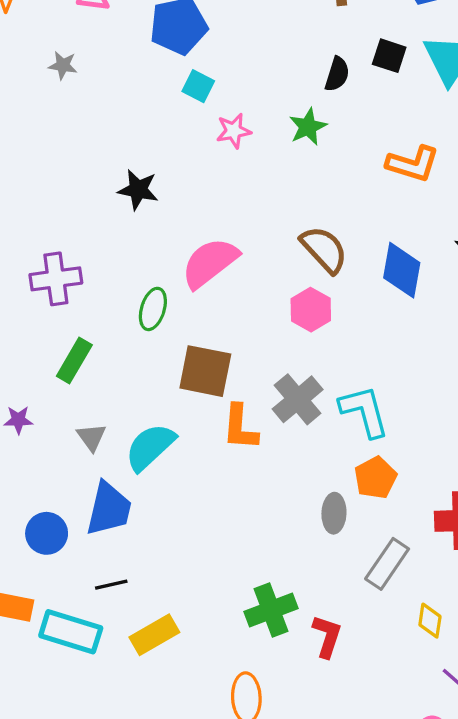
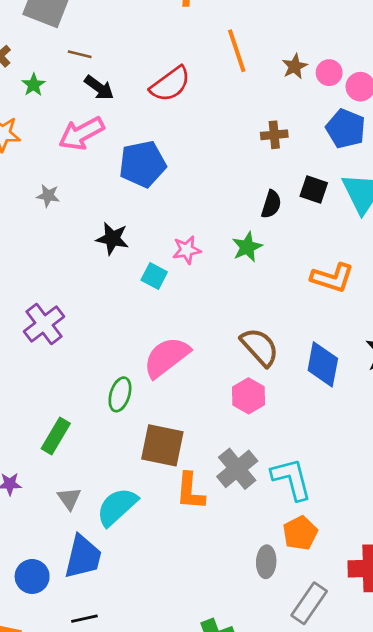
cyan square: (198, 86) -> (154, 276), moved
black star: (138, 190) -> (112, 239), moved
purple cross: (56, 279) -> (44, 324), moved, turned -30

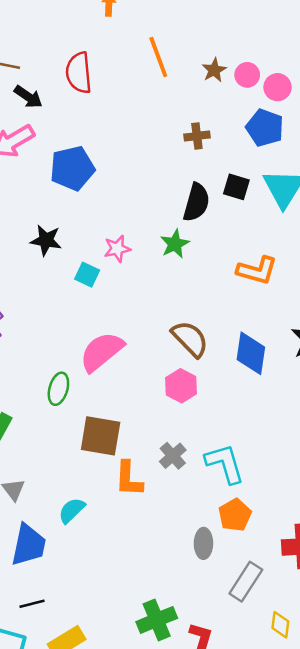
red semicircle: (170, 84) -> (79, 73), moved, turned 123
black semicircle: (271, 204) -> (196, 202), size x1.4
gray cross: (237, 469) -> (173, 456), size x0.7
cyan semicircle: (117, 507) -> (72, 510), moved, size x0.7

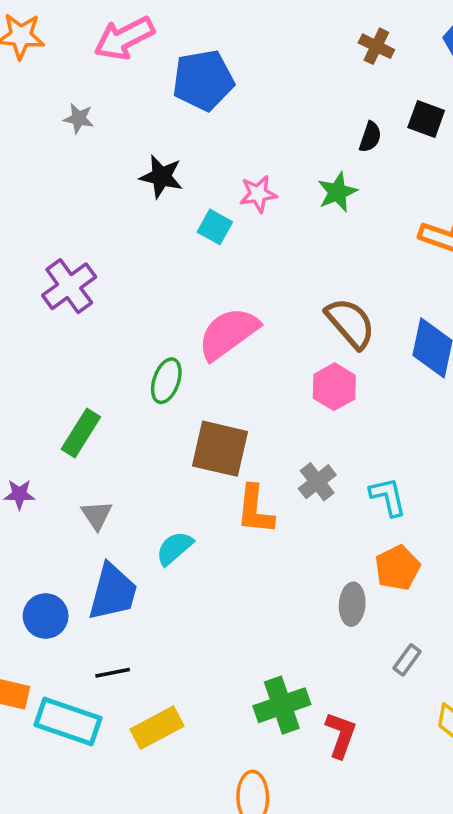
brown cross: (197, 136) -> (376, 46), turned 30
black semicircle: (196, 202) -> (370, 137), size x0.6
cyan L-shape: (225, 464) -> (388, 497), size x0.7
gray rectangle: (246, 582) -> (407, 660), size x0.6

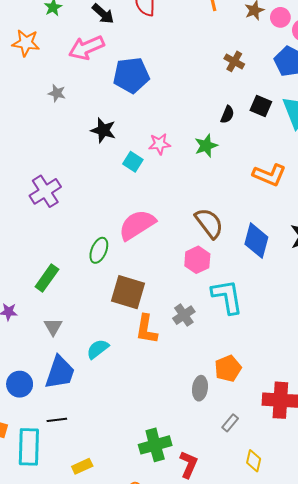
cyan L-shape: (388, 497) -> (227, 297), moved, size x1.5
cyan rectangle: (68, 722) -> (29, 447), turned 69
yellow rectangle: (157, 728) -> (82, 466), moved, size x0.7

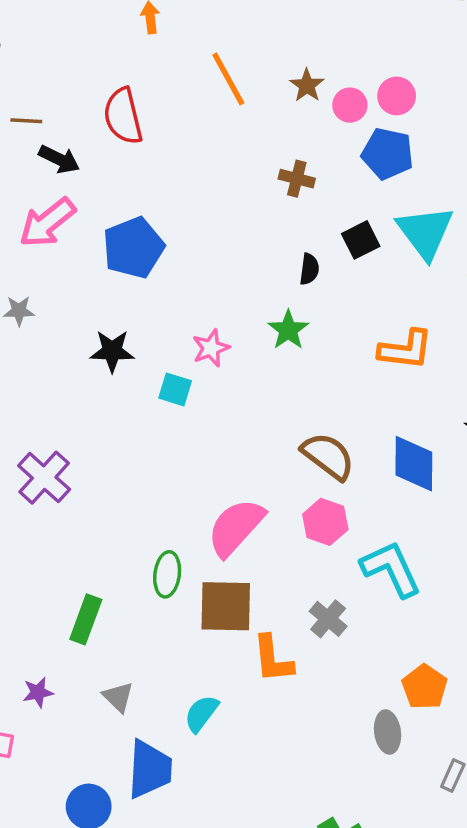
pink circle: (280, 17) -> (350, 105), moved
black square: (261, 106) -> (361, 240), turned -35
pink semicircle: (137, 225) -> (236, 527), moved
green ellipse: (99, 250) -> (167, 574), moved

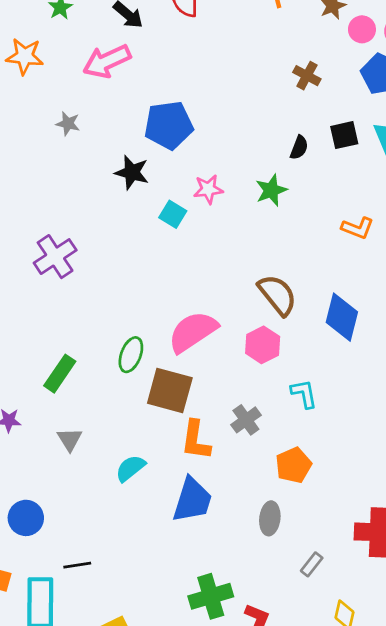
blue pentagon: (133, 248) -> (169, 125), moved
orange L-shape: (406, 350) -> (358, 228), size x0.7
cyan L-shape: (391, 569) -> (304, 394), size x0.6
orange pentagon: (425, 687) -> (293, 465), moved
blue trapezoid: (150, 769) -> (192, 500), moved

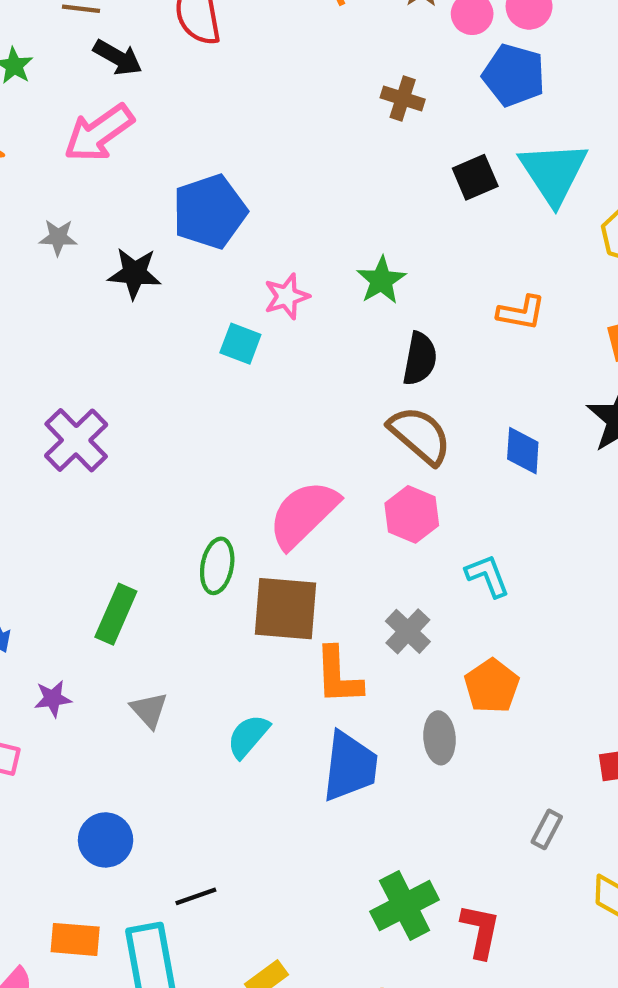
black semicircle: (299, 148) -> (420, 359), moved, size x1.4
black star: (132, 172) -> (134, 273), moved
blue diamond: (342, 317) -> (523, 451), size x0.7
gray ellipse: (270, 518) -> (440, 738), moved

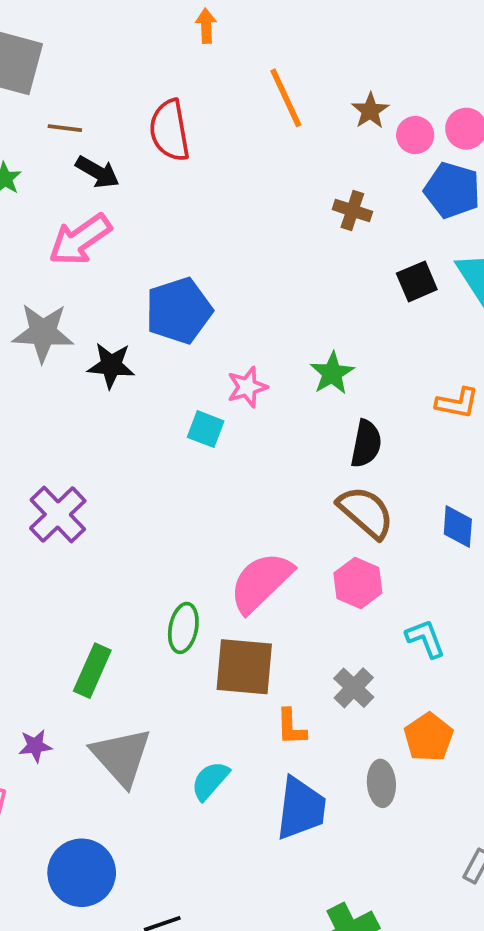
gray star: (58, 237) -> (43, 333), size x1.8
orange L-shape: (338, 676) -> (291, 727), size x0.7
gray triangle: (149, 710) -> (121, 757), size x1.8
blue circle: (106, 840) -> (82, 873), size x1.4

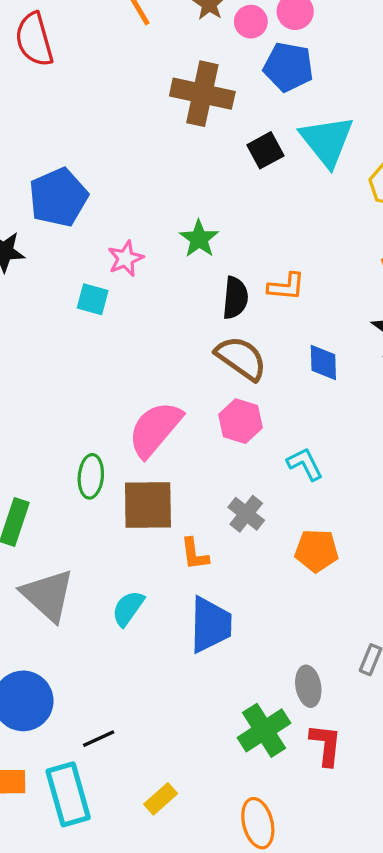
brown cross: (352, 211) -> (202, 94), size x1.8
orange L-shape: (457, 403) -> (286, 287), moved
orange pentagon: (429, 737) -> (316, 551), turned -30
gray ellipse: (381, 783) -> (308, 686), moved

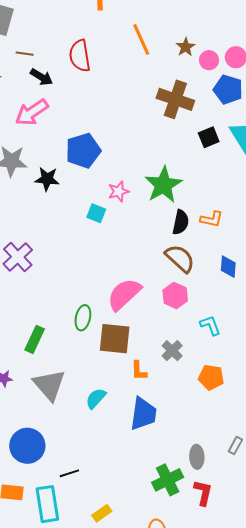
green star: (199, 239) -> (163, 185), size x1.6

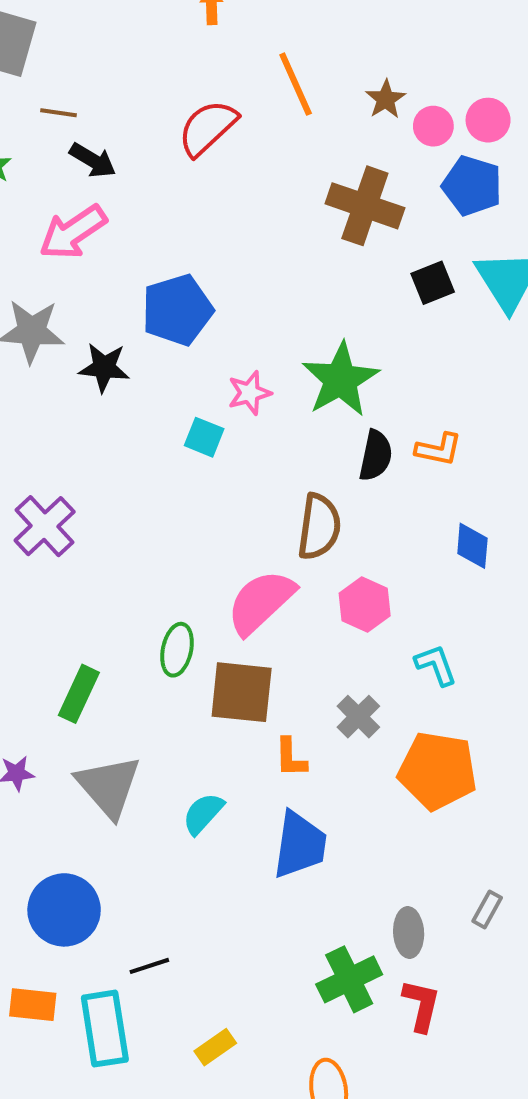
red semicircle: (80, 56) -> (208, 128), moved, turned 56
brown semicircle: (180, 258) -> (319, 527), moved, turned 56
orange pentagon: (211, 377) -> (438, 771), size x1.5

